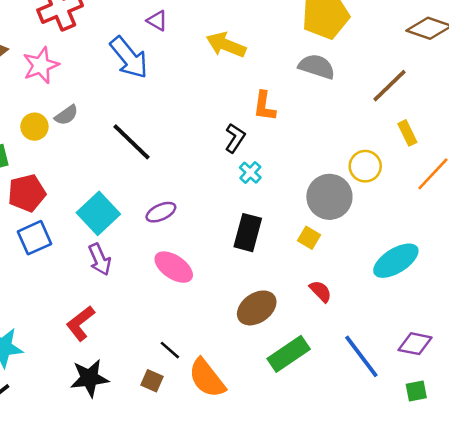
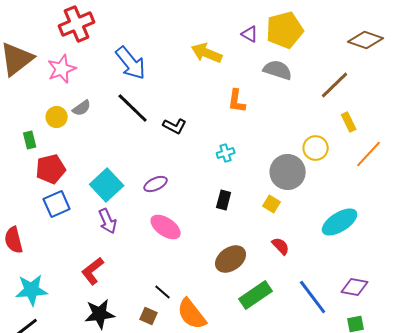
purple triangle: (157, 21) -> (250, 34), moved
black L-shape: (235, 138) -> (175, 126), moved, turned 85
black line: (132, 142) -> (133, 108), moved
cyan cross: (250, 173) -> (226, 153), turned 30
black rectangle: (248, 233) -> (224, 200), size x0.7

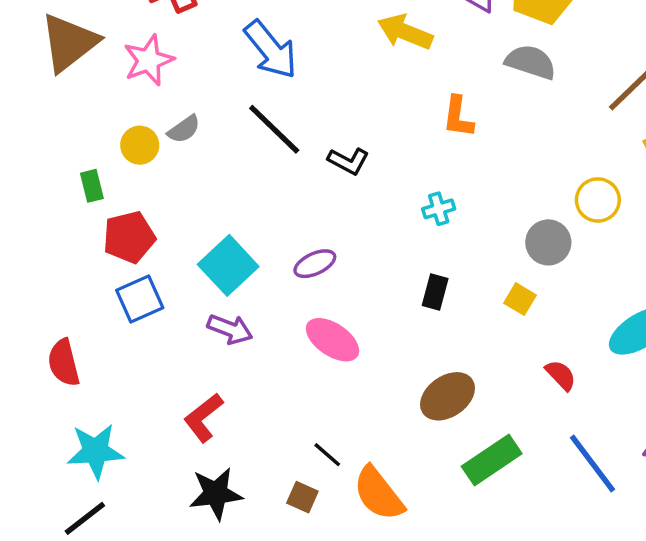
gray circle: (288, 172) -> (548, 242), size x0.7
purple arrow: (108, 221) -> (230, 329), turned -45
red semicircle: (281, 246) -> (561, 375), moved

